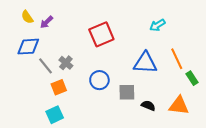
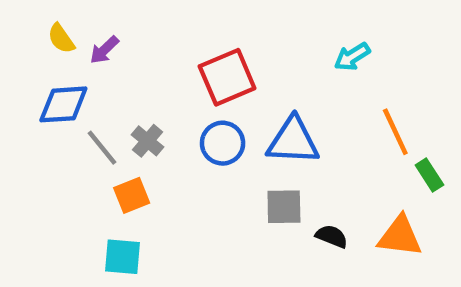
blue triangle: (145, 63) -> (293, 141), moved
blue circle: (99, 80) -> (223, 143), moved
cyan square: (55, 115) -> (123, 257), turned 30

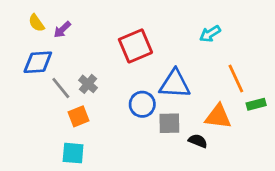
blue circle: (223, 143) -> (142, 104), moved
green rectangle: (429, 175) -> (256, 104), turned -72
orange triangle: (400, 236) -> (218, 116), moved

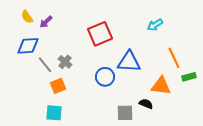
gray square: (169, 123) -> (125, 113), moved

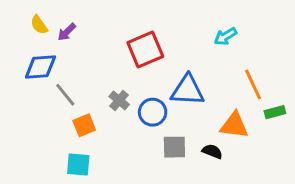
gray cross: (65, 62) -> (119, 100), moved
gray square: (125, 113) -> (174, 147), moved

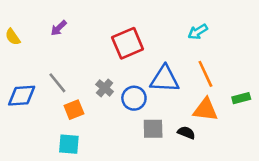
yellow semicircle: (39, 25) -> (13, 37), moved
blue diamond: (40, 67) -> (22, 96), moved
orange line: (253, 84) -> (205, 74), moved

